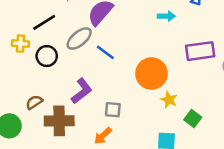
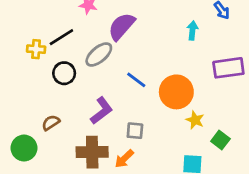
cyan arrow: (166, 16) -> (192, 30), turned -84
yellow cross: (20, 44) -> (36, 49), moved
blue line: (105, 52) -> (136, 80), moved
brown cross: (59, 121) -> (92, 152), moved

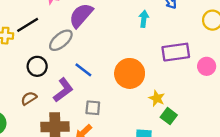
black circle: (64, 73) -> (37, 66), moved
blue line: (136, 80) -> (83, 70), moved
yellow star: (195, 120) -> (157, 98), moved
brown semicircle: (51, 123) -> (29, 98), moved

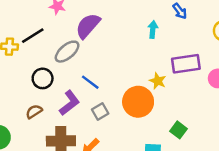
orange circle: (130, 73) -> (138, 102), moved
yellow star: (157, 98) -> (158, 81), moved
gray square: (93, 108) -> (100, 112), moved, turned -35

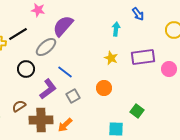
yellow star: (158, 81) -> (111, 58), moved
orange circle: (138, 102) -> (104, 88), size x0.6
brown semicircle: (34, 112) -> (19, 106), moved

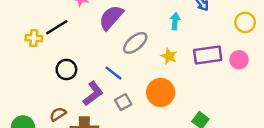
gray ellipse: (46, 47) -> (135, 43), moved
pink circle: (169, 69) -> (239, 60), moved
orange circle: (104, 88) -> (161, 92), size x1.5

